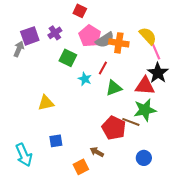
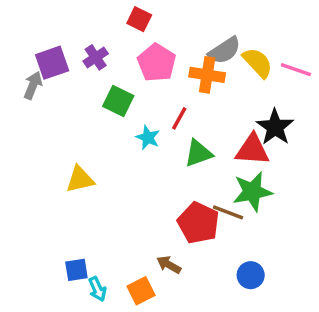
gray semicircle: (105, 40) -> (225, 50), moved
pink line: (156, 51) -> (296, 70), moved, turned -48
blue square: (56, 141) -> (76, 270), moved
cyan arrow: (24, 155) -> (97, 289), moved, size x0.6

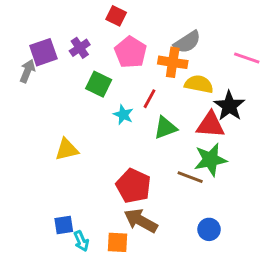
yellow semicircle: (258, 63) -> (199, 84), moved, turned -36
red pentagon: (198, 223) -> (133, 186), moved
brown arrow: (169, 265) -> (141, 221), size x1.6
orange square: (141, 291) -> (118, 242), turned 30

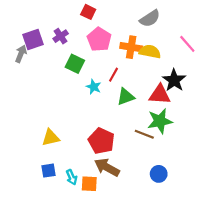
gray semicircle: (187, 42) -> (150, 19), moved
pink line: (247, 58) -> (187, 44), turned 30
yellow semicircle: (199, 84) -> (150, 52), moved
yellow triangle: (67, 149) -> (51, 138), moved
cyan arrow: (81, 241) -> (72, 177), moved

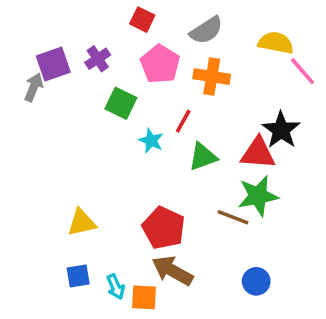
gray semicircle: (150, 19) -> (206, 30), moved
yellow semicircle: (150, 52) -> (276, 43), moved

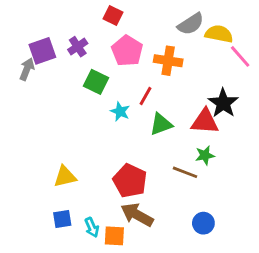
gray semicircle: (206, 30) -> (191, 24), moved
green star: (258, 196) -> (205, 155), size x0.6

